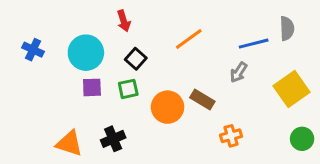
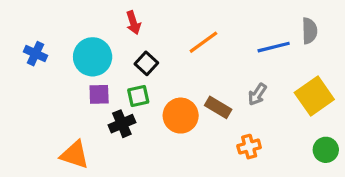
gray arrow: (239, 72) -> (257, 94), moved
black cross: (113, 139) -> (122, 124), moved

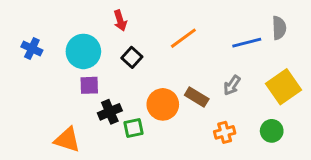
green square: (138, 96) -> (133, 128), moved
green circle: (326, 150) -> (272, 131), moved

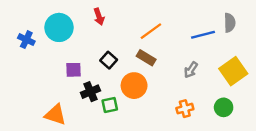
cyan circle: (83, 51) -> (59, 27), moved
black square: (132, 57) -> (109, 60), moved
brown rectangle: (197, 97) -> (146, 58), moved

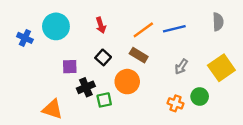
red arrow: (99, 17) -> (101, 25), moved
blue line: (203, 35) -> (174, 29), moved
green circle: (224, 107) -> (200, 97), moved
orange cross: (185, 109) -> (175, 103), turned 35

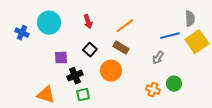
blue line: (174, 29) -> (170, 36), moved
yellow square: (221, 68) -> (197, 42), moved
green square: (104, 100) -> (83, 95), moved

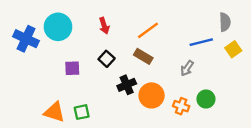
blue cross: (22, 33) -> (26, 39), size x1.5
yellow square: (197, 42) -> (233, 49), size x0.6
orange circle: (111, 71) -> (152, 95), moved
black cross: (75, 76) -> (127, 85), moved
green square: (83, 95) -> (82, 112), moved

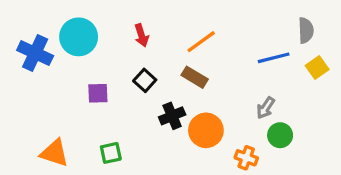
gray arrow: (187, 68) -> (266, 108), moved
orange cross: (181, 106) -> (246, 158), moved
orange triangle: (54, 112) -> (54, 153), moved

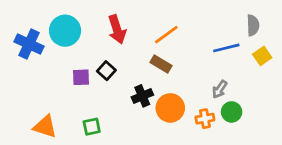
red arrow: (141, 35) -> (117, 29), size x1.5
black square: (145, 80) -> (106, 71), moved
orange cross: (246, 158) -> (205, 119), moved, turned -30

